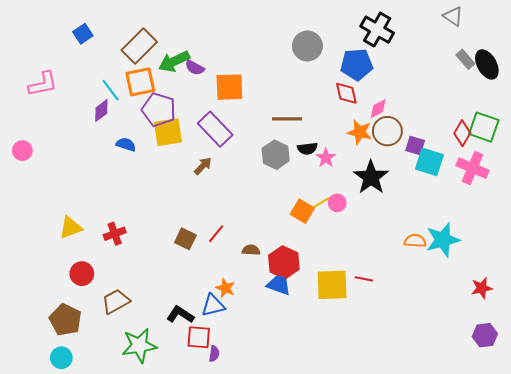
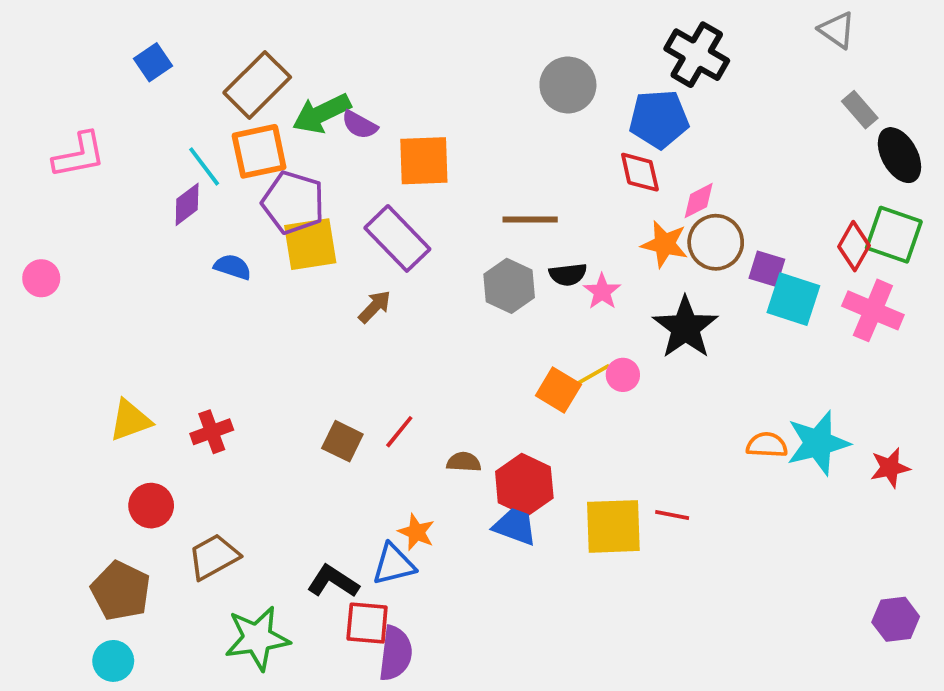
black ellipse: (487, 64) -> (899, 155), moved
red star: (482, 288) -> (890, 468), moved
purple semicircle: (214, 354) -> (396, 653), size x1.8

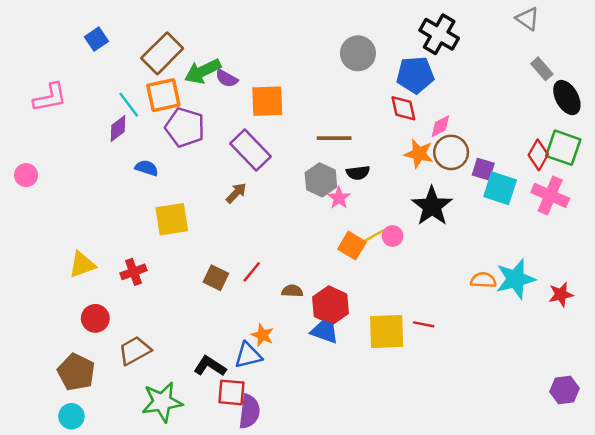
yellow square: (310, 244) -> (172, 219), moved
pink star: (602, 292) -> (339, 198), moved

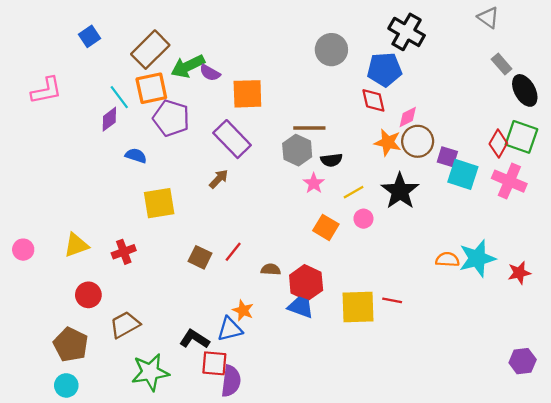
pink circle: (26, 175) -> (23, 250), moved
gray hexagon: (321, 180) -> (297, 150), moved
yellow line: (373, 236) -> (354, 192), moved

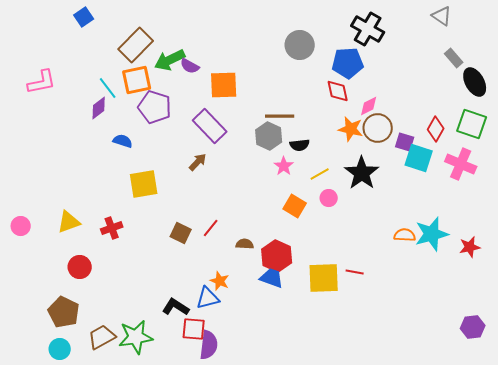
blue square: (89, 36) -> (84, 17), moved
red diamond: (498, 143) -> (436, 129), moved
brown trapezoid: (125, 325) -> (102, 337), moved

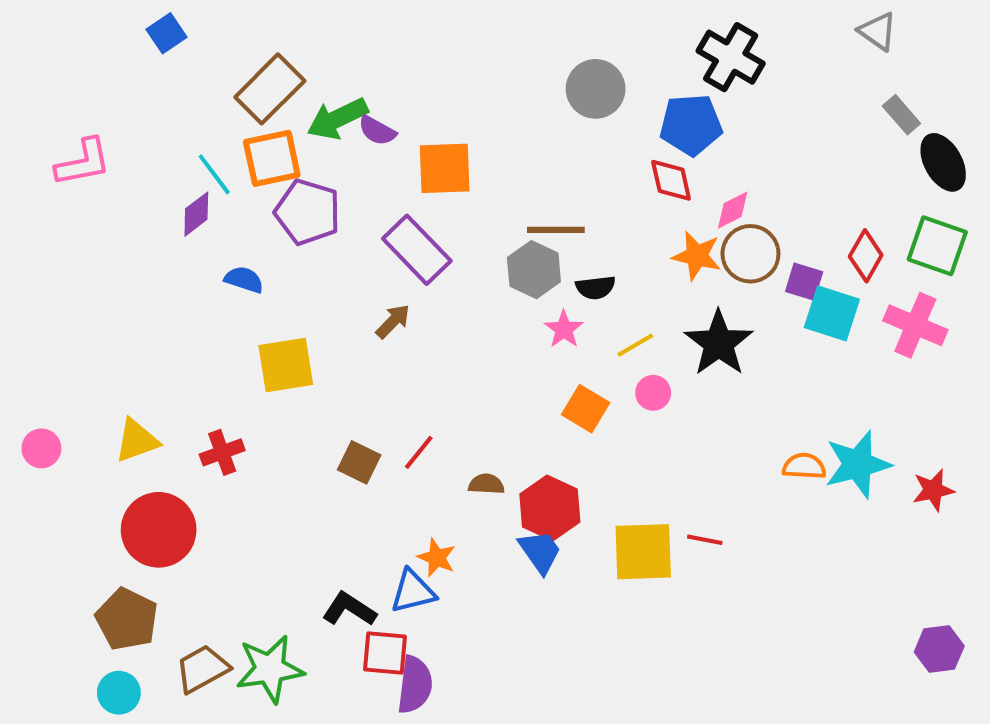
red circle: (80, 267) -> (159, 530), size x1.6
blue trapezoid: (272, 278) -> (540, 552), turned 35

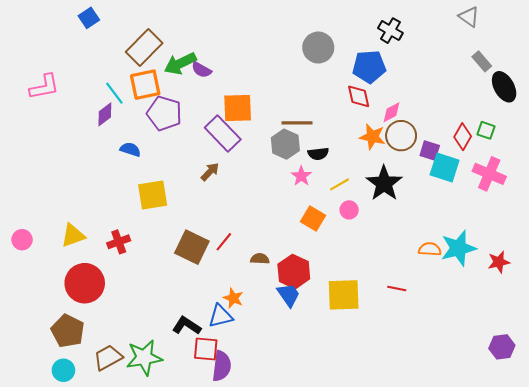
black cross: (731, 57) -> (390, 31), size x0.7
orange square: (445, 168) -> (238, 108), moved
green square: (937, 246) -> (486, 130), moved, size x0.6
brown square: (359, 462) -> (192, 247), size x1.5
red line: (705, 540) -> (397, 289), moved

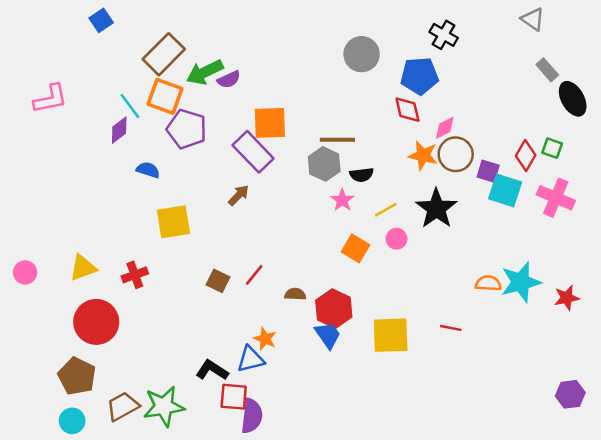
purple semicircle: (201, 70) -> (229, 79), turned -54
orange square: (145, 85) -> (165, 96), turned 32
brown square: (192, 247) -> (218, 281), size x0.6

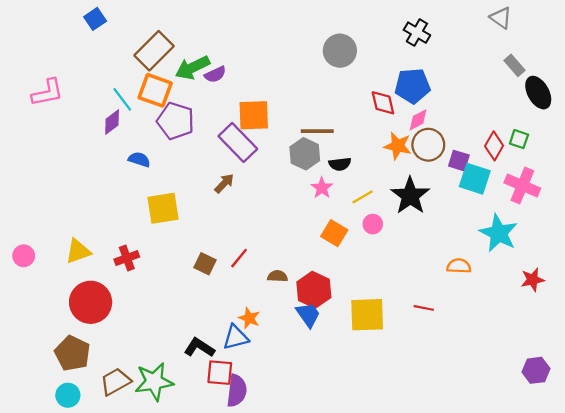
blue pentagon: (419, 76) -> (412, 86), moved
cyan star: (521, 282) -> (499, 233), moved, turned -30

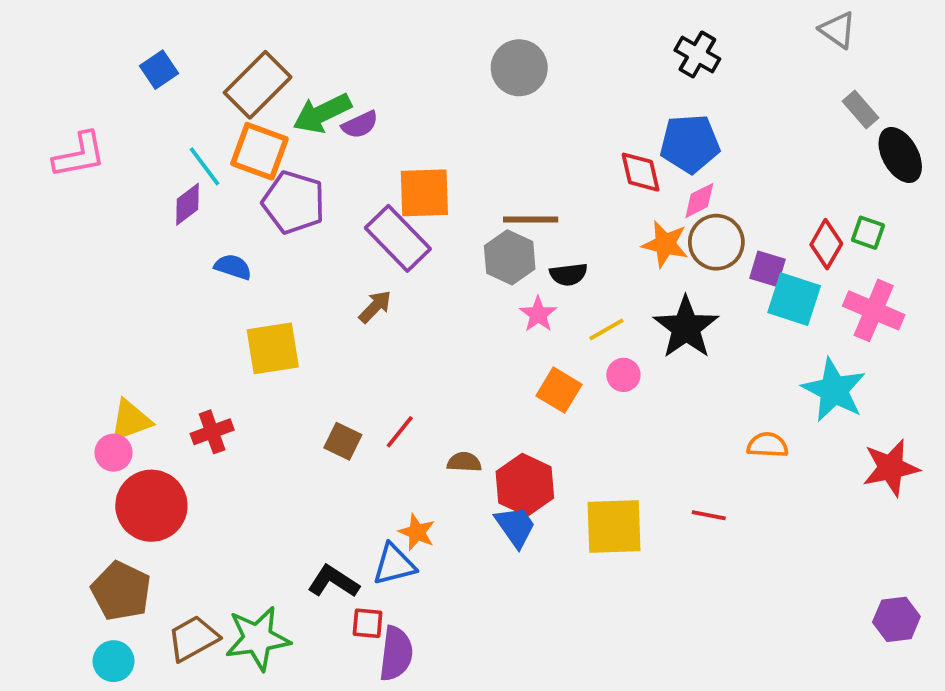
blue square: (95, 19) -> (159, 70), moved
gray circle: (340, 51) -> (519, 68), moved
pink circle: (24, 256) -> (114, 453), moved
red star: (533, 280) -> (891, 468), size x1.4
red square: (220, 373) -> (368, 623), size x0.7

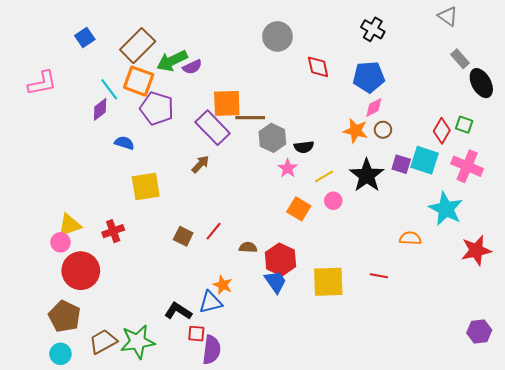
red diamond: (641, 172) -> (318, 67), moved
brown line: (531, 219) -> (250, 118), moved
brown circle: (716, 242) -> (383, 130), size x0.6
purple square: (768, 269) -> (401, 164), moved

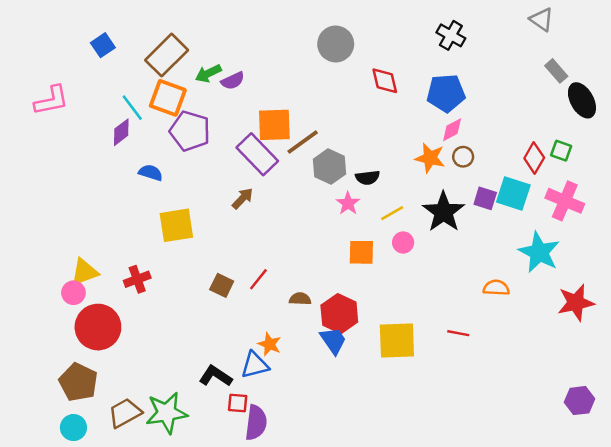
green arrow: (172, 61) -> (208, 73), size x0.7
brown line: (250, 118) -> (303, 142), turned -36
orange square: (299, 209) -> (361, 252), turned -30

